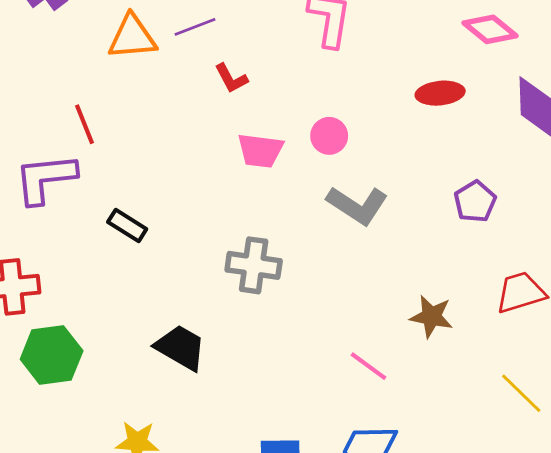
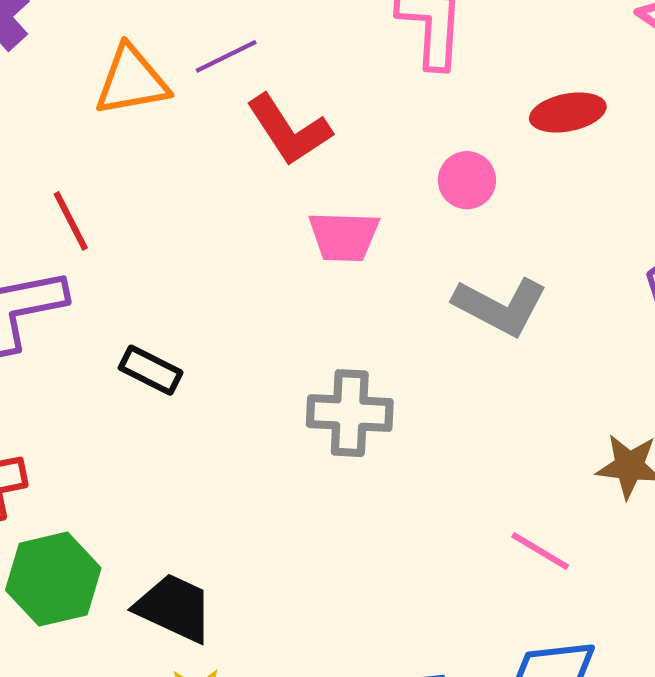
red L-shape: (231, 78) -> (289, 130), size x1.6
red ellipse: (440, 93) -> (568, 112), moved
pink circle: (329, 136) -> (467, 180), moved
black trapezoid: (181, 348) -> (174, 608), moved

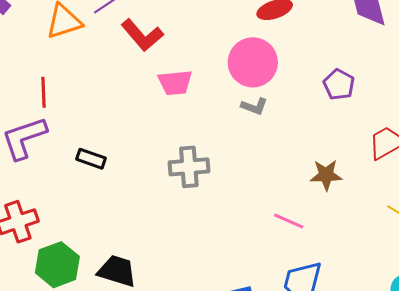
pink circle: (467, 180) -> (253, 62), moved, size x1.8
red line: (71, 221) -> (44, 92), turned 32
gray L-shape: (500, 306) -> (254, 106), size x0.6

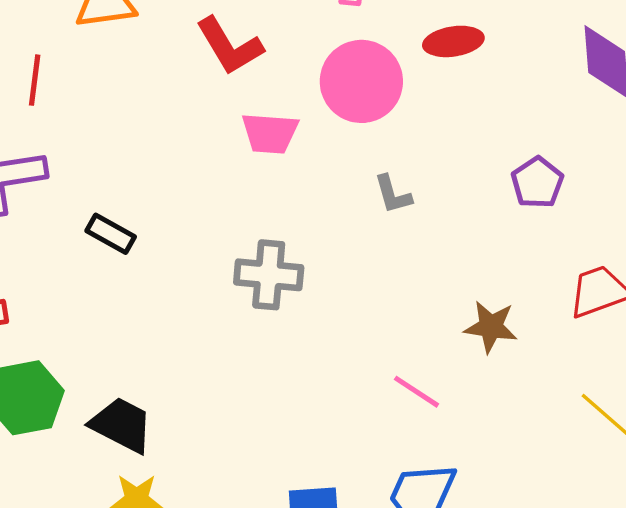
pink circle: (253, 62) -> (361, 81), moved
red line: (44, 92) -> (35, 80), moved
gray L-shape: (254, 106) -> (393, 194), turned 44

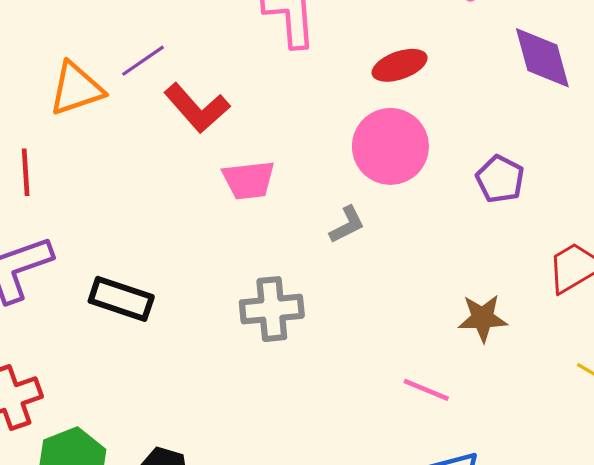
pink circle: (361, 81) -> (390, 146), moved
gray L-shape: (393, 194) -> (347, 225), moved, turned -90
black rectangle: (111, 234) -> (121, 299), size x1.4

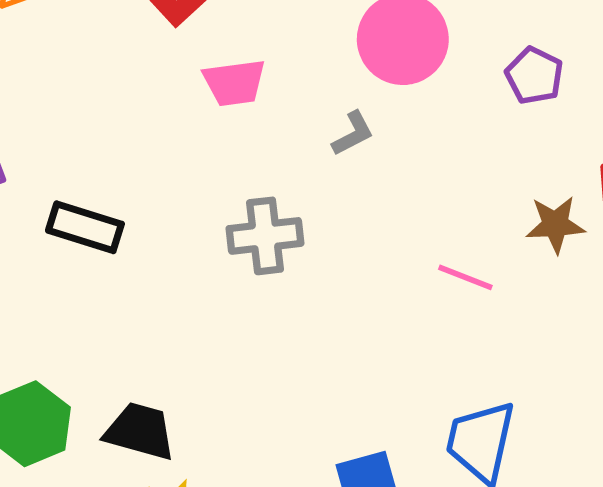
brown star: (483, 318) -> (555, 225), moved
pink line: (426, 390) -> (465, 277), moved

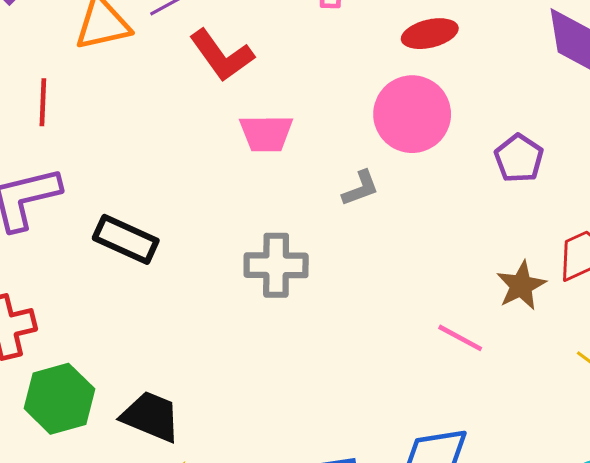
brown star: (555, 225) -> (521, 286), turned -30
pink line: (465, 277) -> (460, 338), moved

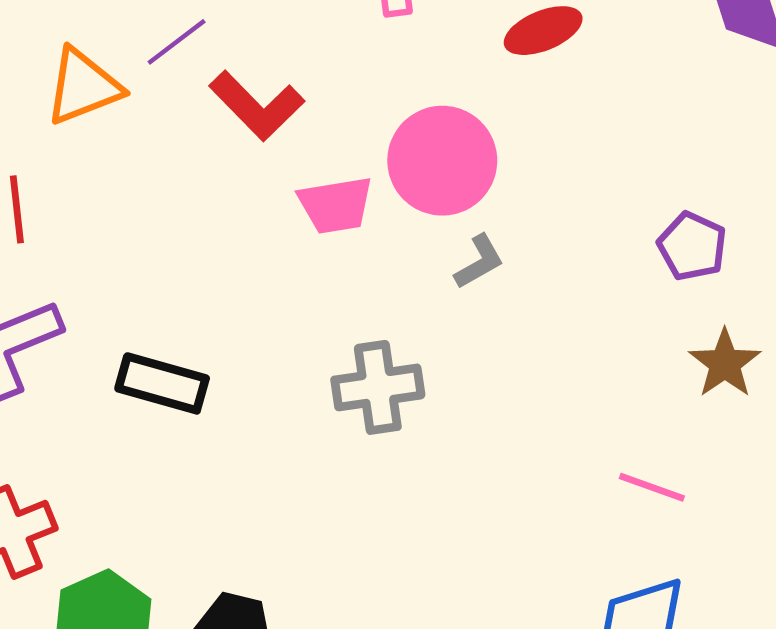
pink circle: (412, 114) -> (442, 161), moved
purple pentagon: (519, 158) -> (692, 246), moved
pink line: (460, 338) -> (652, 487), moved

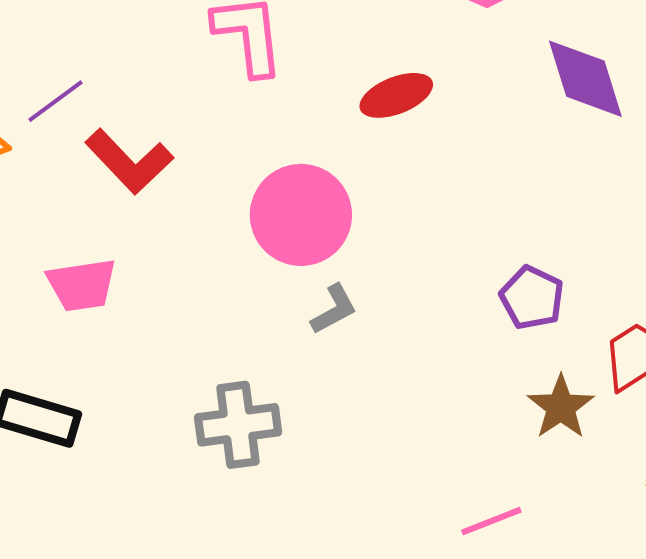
pink trapezoid: (336, 205) -> (82, 285), moved
pink line: (652, 487) -> (491, 521), turned -42

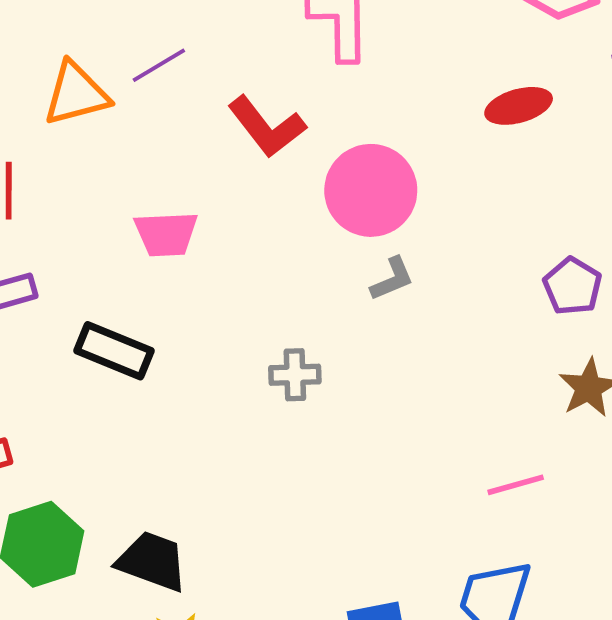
red ellipse: (396, 95) -> (519, 106), moved
red L-shape: (129, 161) -> (267, 127), moved
gray cross: (238, 425) -> (295, 375), size x0.7

